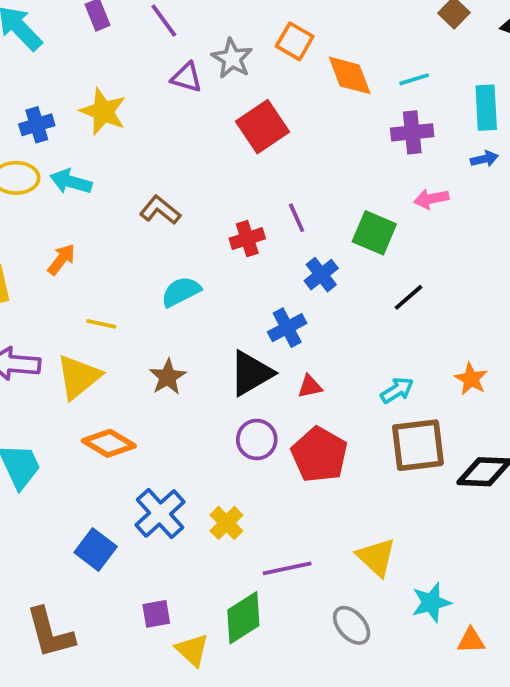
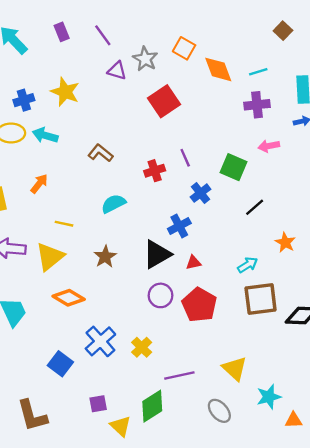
orange star: (471, 379) -> (285, 243), moved

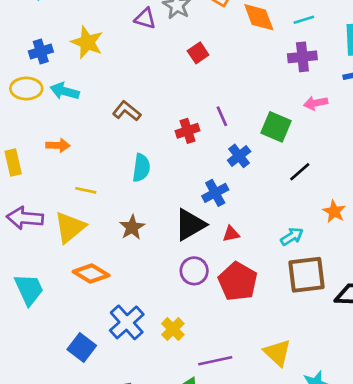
red square: (164, 101) -> (198, 53), size x0.6
orange arrow: (39, 184) -> (58, 145), turned 54
cyan semicircle: (113, 204) -> (141, 168), turned 125

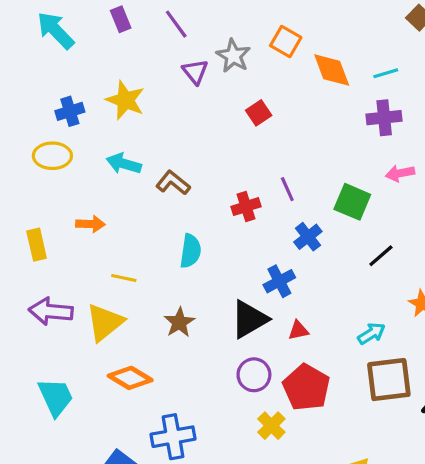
purple triangle: (145, 18) -> (195, 72), turned 35
cyan arrow: (65, 91) -> (124, 164), moved
blue cross: (127, 322) -> (173, 437), turned 32
yellow cross: (173, 329) -> (271, 426), moved

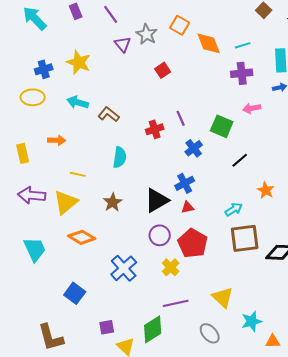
blue cross: (279, 281) -> (185, 183), moved
blue cross: (173, 437) -> (124, 268), moved, turned -32

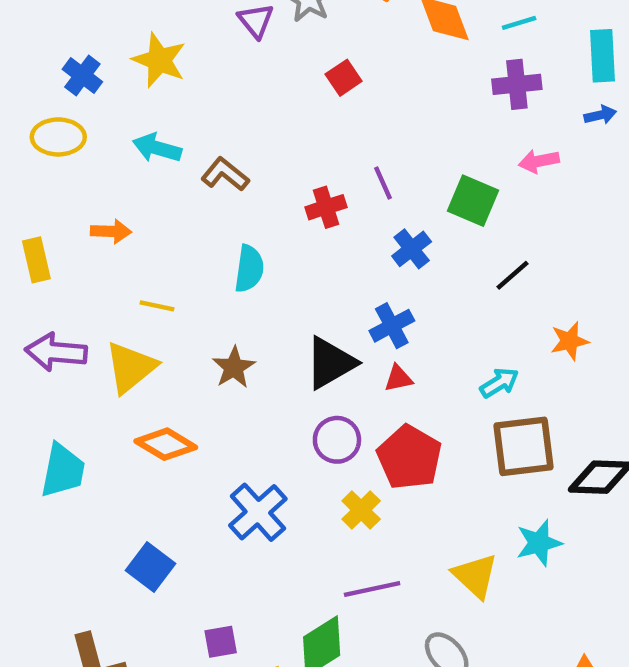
blue cross: (44, 69) -> (82, 76), turned -36
orange star: (266, 190) -> (570, 341), turned 30
cyan trapezoid: (35, 249) -> (63, 471), turned 36
cyan star: (252, 321) -> (539, 543), moved

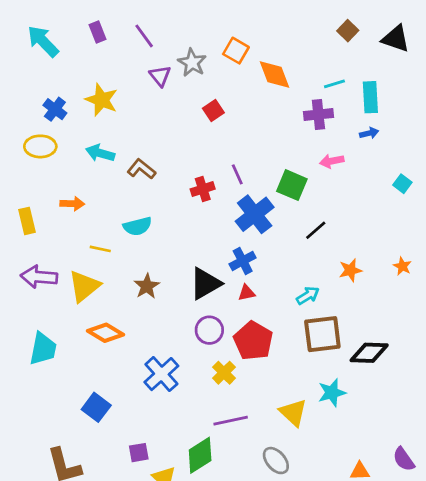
cyan line: (519, 23) -> (334, 84), moved
blue cross: (412, 249) -> (255, 214), size x1.6
cyan semicircle: (249, 269) -> (137, 226), moved, turned 68

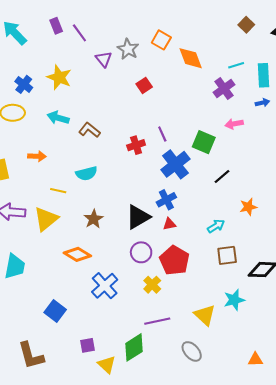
purple line: (144, 36) -> (79, 33), moved
purple cross: (318, 114) -> (224, 88), turned -30
orange diamond: (106, 333) -> (77, 254), moved
brown square: (322, 334) -> (227, 255), size x0.7

